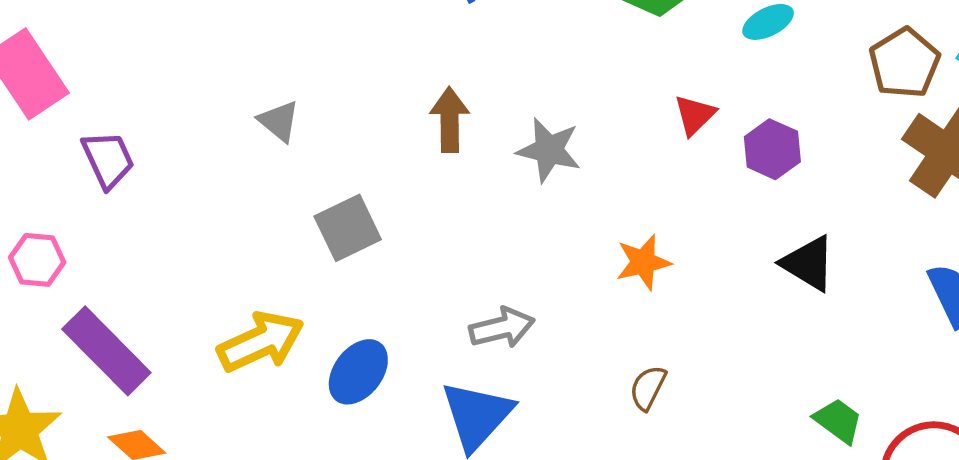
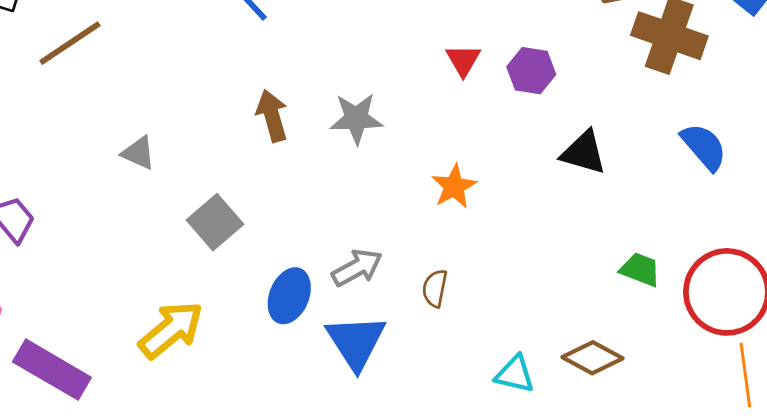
blue ellipse: (358, 372) -> (289, 296), moved
brown semicircle: (648, 388) -> (435, 288), moved

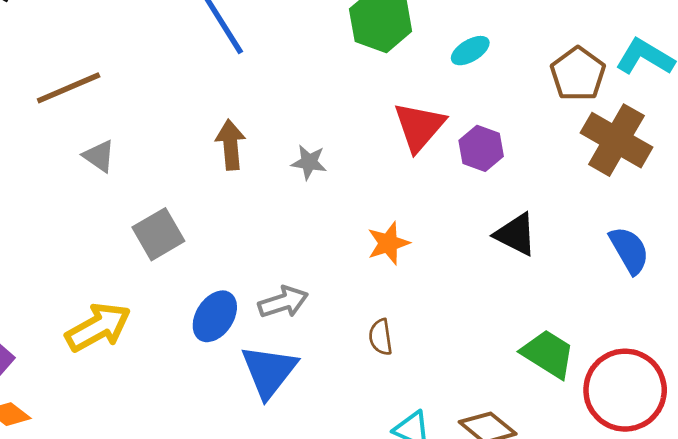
brown line: (70, 43) -> (69, 88), moved
red triangle: (463, 60) -> (419, 127), size x1.6
gray star: (356, 118) -> (309, 162), size x0.7
green trapezoid: (640, 270) -> (548, 354), size x1.4
brown semicircle: (435, 288) -> (381, 337), moved, turned -30

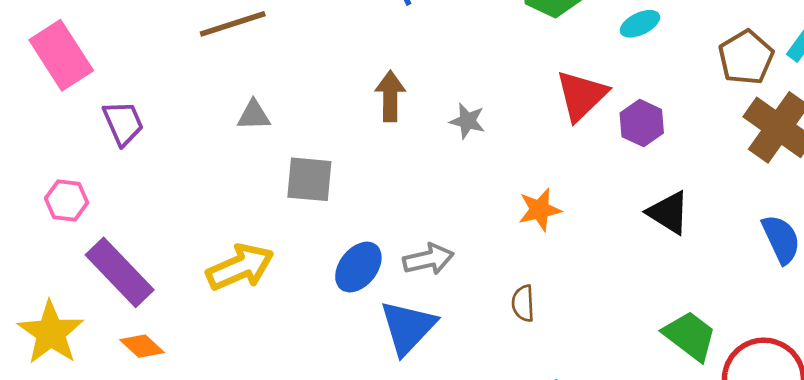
gray triangle: (99, 156) -> (254, 115), moved, turned -42
gray square: (158, 234) -> (309, 179), turned 30

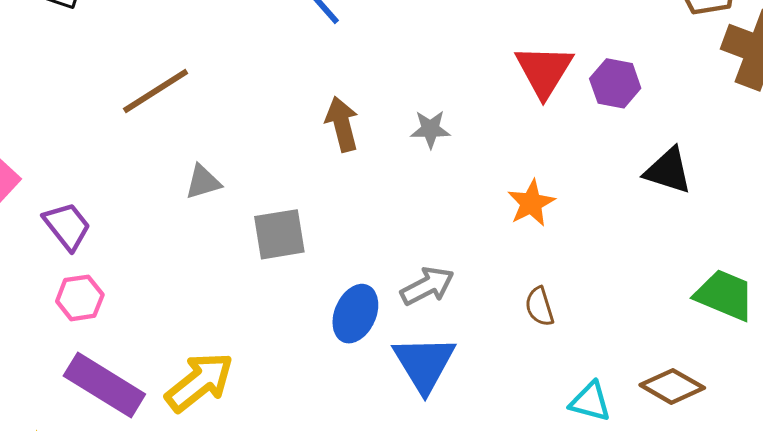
pink hexagon: (67, 201) -> (80, 298), moved
yellow arrow: (240, 267) -> (199, 382), moved

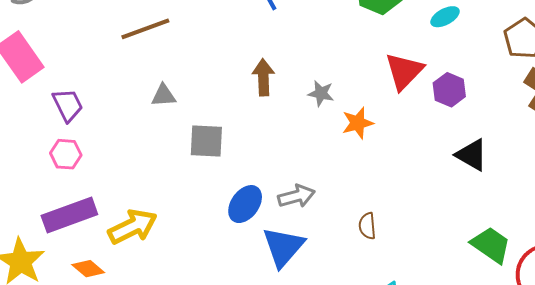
orange star: (531, 203) -> (358, 123), moved
purple rectangle: (104, 385) -> (69, 215), turned -64

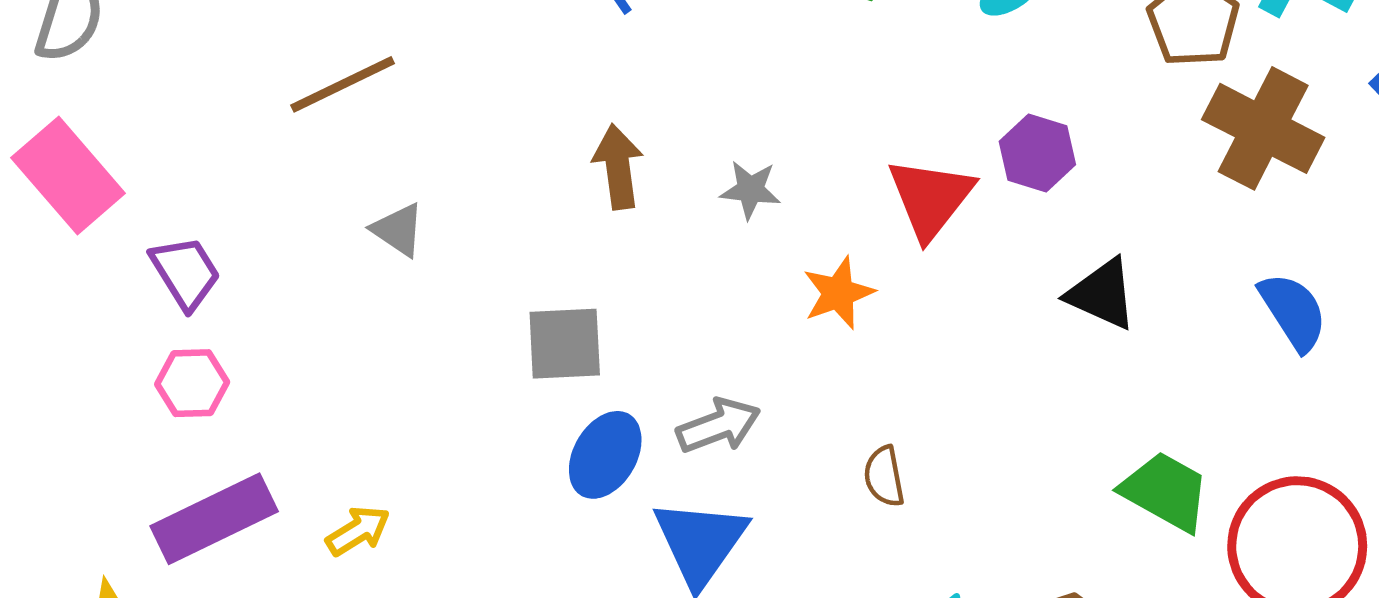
red triangle: (404, 71) -> (931, 198), moved
gray triangle: (164, 95) -> (398, 230), turned 44
orange star: (358, 123) -> (838, 293), moved
gray square: (206, 141) -> (565, 344), moved
yellow arrow: (133, 227) -> (358, 531), size x0.6

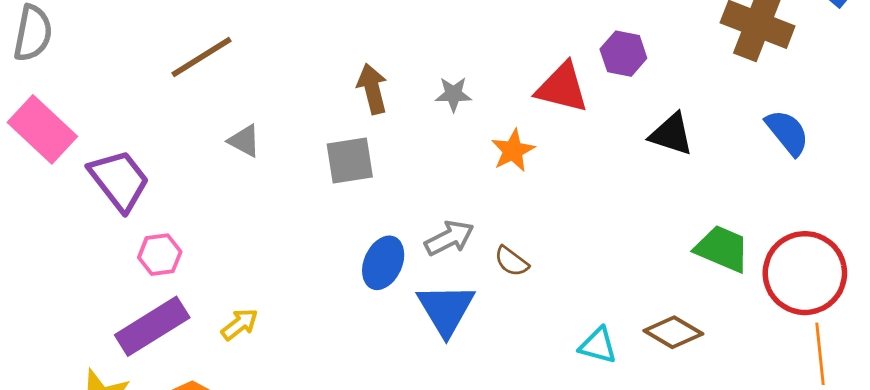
red triangle: (931, 198) -> (562, 88), turned -48
purple trapezoid: (185, 273) -> (119, 180), size x1.4
gray square: (565, 344) -> (350, 160), moved
pink hexagon: (192, 383) -> (160, 255), moved
brown semicircle: (884, 476) -> (511, 261), moved, turned -36

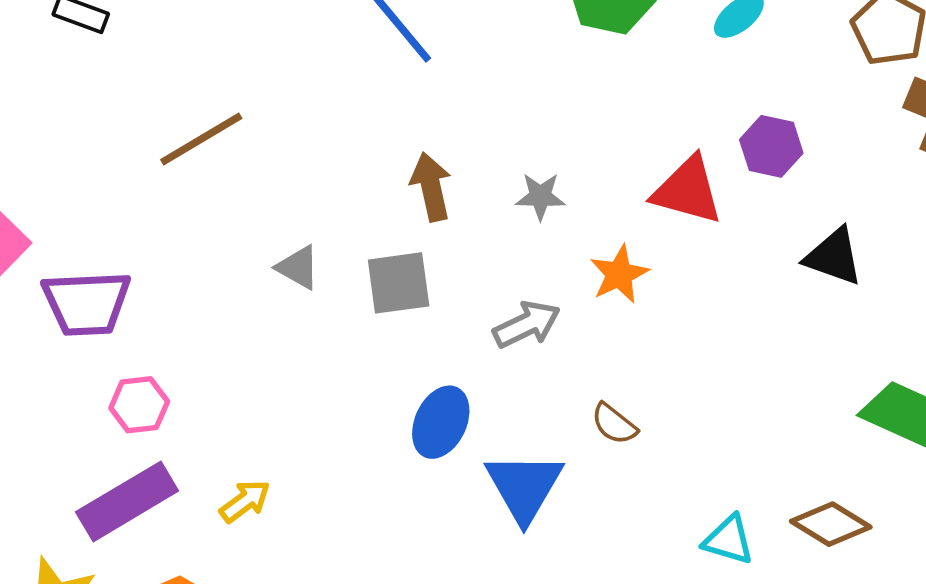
gray triangle: (244, 141) -> (298, 267), moved
purple trapezoid: (119, 180) -> (87, 303), turned 124
gray arrow: (449, 238) -> (527, 324), moved

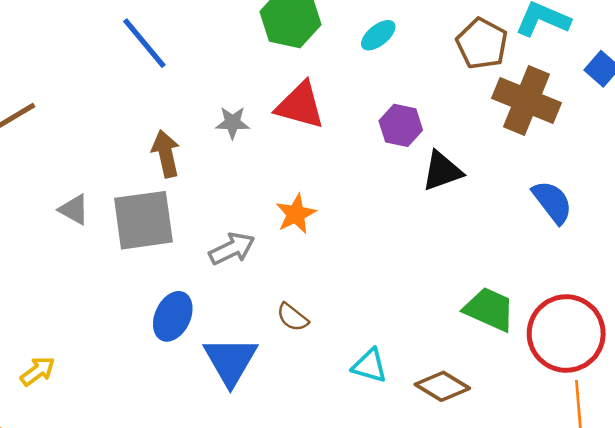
red triangle: (688, 191) -> (300, 105), moved
gray star: (540, 196) -> (232, 123), moved
black triangle: (834, 257) -> (442, 171), moved, turned -39
gray square: (399, 283) -> (143, 220), size x1.4
cyan triangle: (729, 540) -> (370, 366), moved

